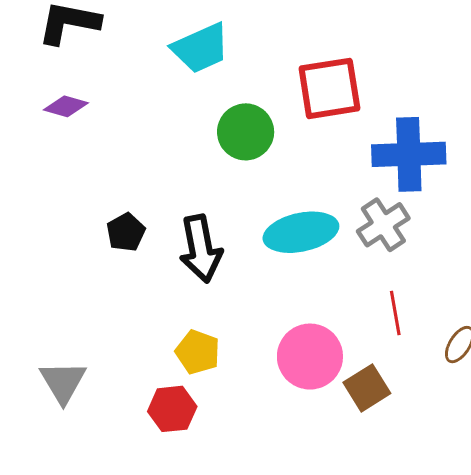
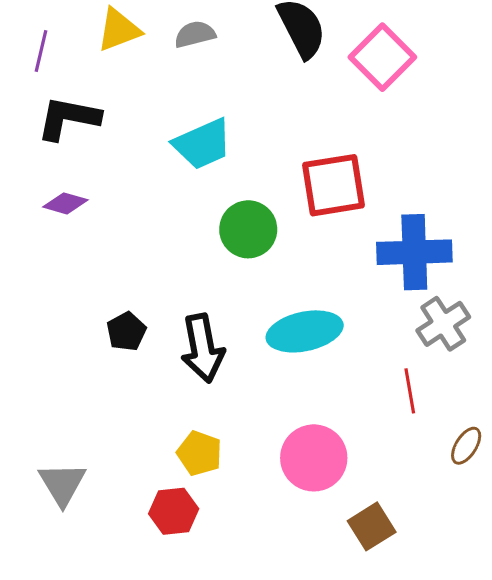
gray cross: (383, 225) -> (443, 324), moved
red line: (395, 313) -> (410, 391), moved
brown square: (367, 388) -> (372, 526), moved

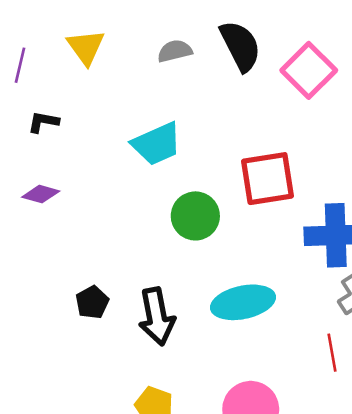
yellow triangle: (119, 30) -> (86, 47), turned -45
gray semicircle: (195, 34) -> (175, 51), moved
black L-shape: (68, 118) -> (43, 122), size x0.6

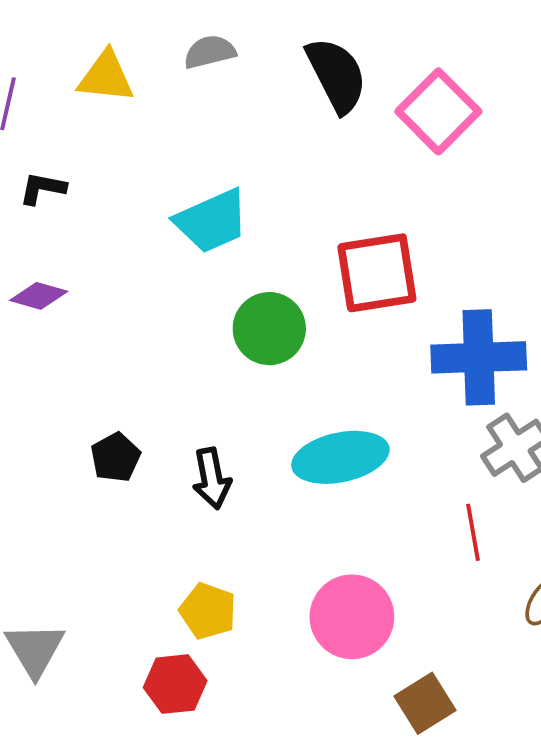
yellow triangle: (86, 47) -> (106, 77), turned -48
gray semicircle: (175, 51) -> (210, 52), moved
black arrow: (157, 317) -> (212, 478), size x0.7

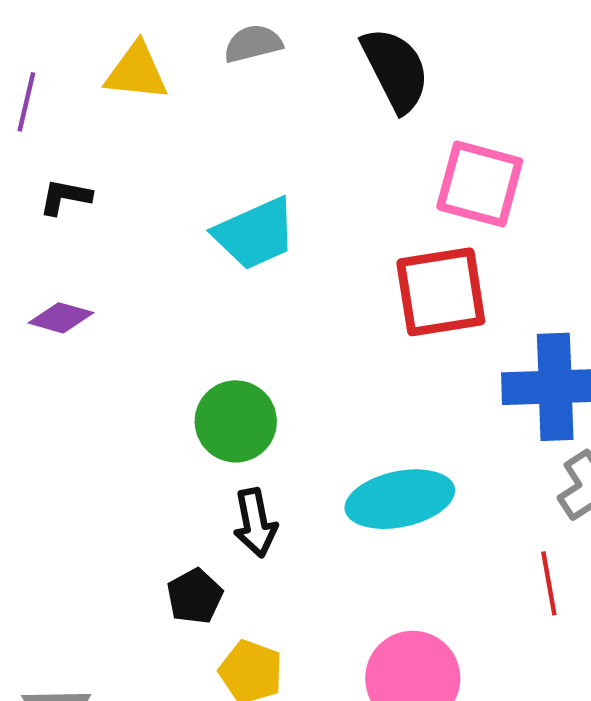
pink square: (438, 111) -> (480, 184), moved, turned -30
green circle: (269, 329) -> (236, 421), moved
black pentagon: (116, 457) -> (195, 596), moved

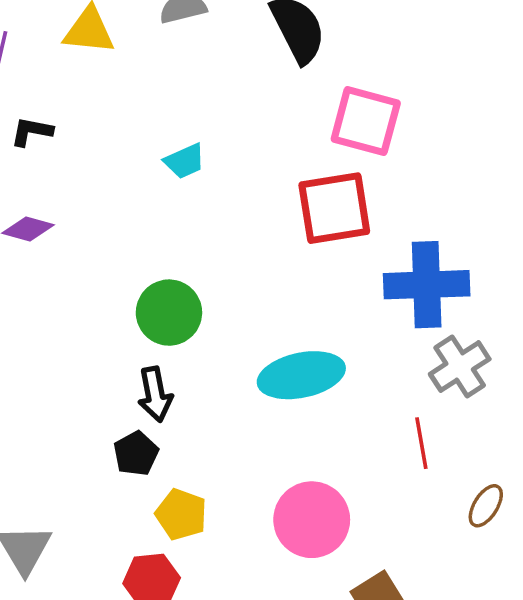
cyan trapezoid: (255, 234) -> (185, 161), size x0.6
black arrow: (255, 523) -> (155, 394), moved

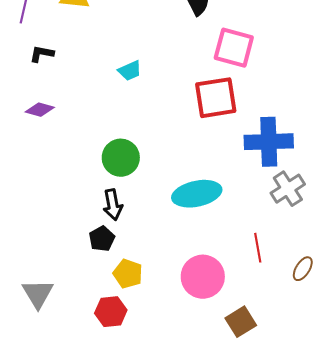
red line: (421, 443) -> (258, 248), moved

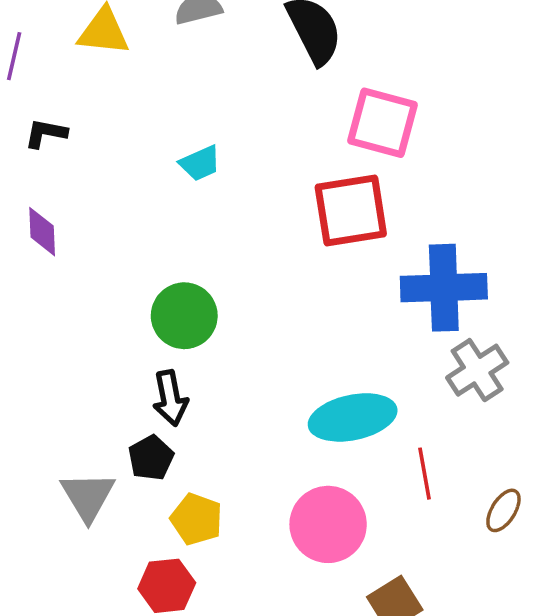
purple diamond: (40, 110) -> (42, 232), turned 72
cyan ellipse: (197, 194) -> (353, 417), moved
gray triangle: (38, 294) -> (88, 496), moved

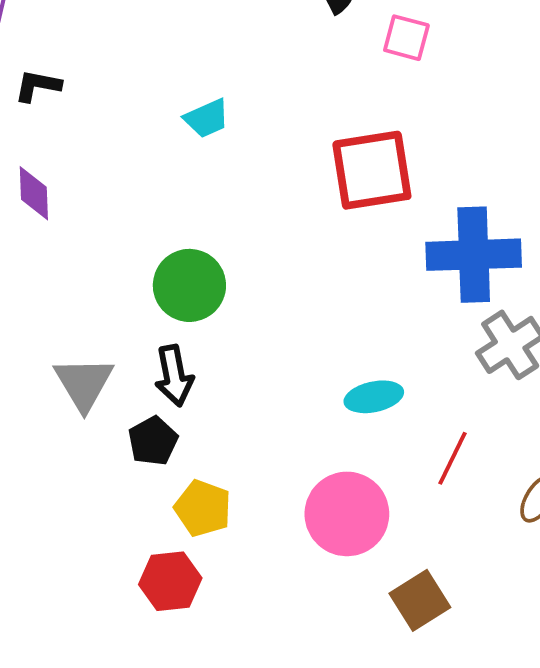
pink square: (382, 123) -> (406, 38), moved, size x0.6
cyan ellipse: (353, 417) -> (374, 397), size x0.6
red line: (425, 474) -> (453, 458), turned 36
gray triangle: (88, 496) -> (84, 383), moved

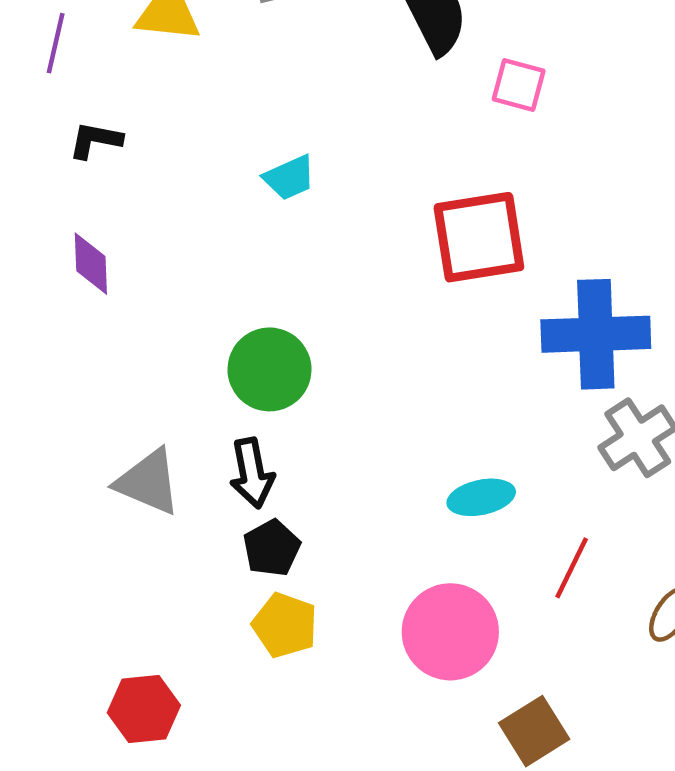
gray triangle: (84, 383) -> (148, 482), turned -36
black pentagon: (153, 441) -> (272, 548), moved
red hexagon: (170, 581) -> (144, 709), moved

